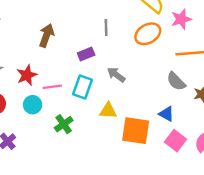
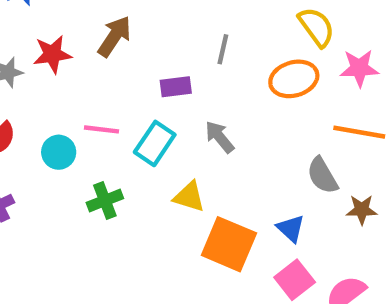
red star: (27, 75) -> (52, 54), moved

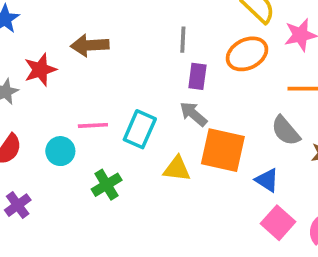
brown arrow: (114, 36) -> (90, 45), turned -117
purple rectangle: (176, 87) -> (197, 76), moved, turned -65
orange square: (229, 244) -> (223, 150), moved

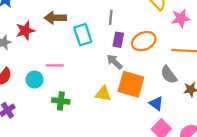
orange ellipse: (247, 54) -> (144, 41), moved
cyan rectangle: (140, 129) -> (83, 35), moved, turned -45
green cross: (107, 185) -> (61, 101), turned 35

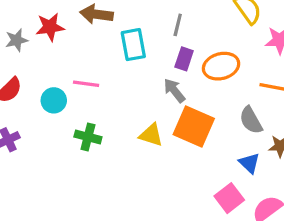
blue triangle: (156, 103) -> (249, 163), moved

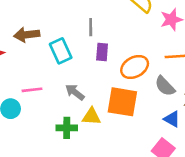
orange ellipse: (221, 66) -> (135, 67), moved
gray arrow: (174, 90) -> (75, 92), moved
green cross: (88, 137) -> (67, 128), moved

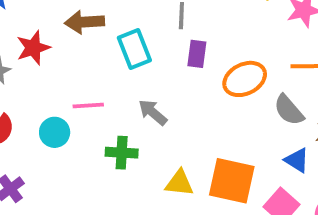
orange square: (122, 102) -> (232, 181), moved
yellow triangle: (91, 116) -> (179, 183), moved
green cross: (67, 128) -> (122, 153), moved

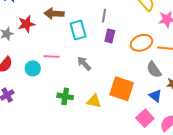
orange ellipse: (245, 79) -> (141, 43), moved
green cross: (122, 153) -> (65, 96), moved
orange square: (232, 181) -> (122, 89), moved

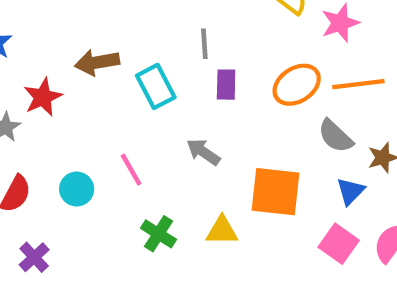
pink line: (51, 57) -> (131, 170), moved, turned 70
gray arrow: (84, 63) -> (203, 152), moved
green cross: (65, 96) -> (158, 234), turned 35
blue triangle: (155, 96) -> (350, 191), turned 48

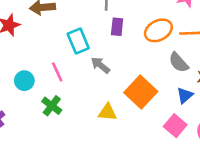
cyan rectangle: (156, 86) -> (78, 41), moved
orange square: (276, 192) -> (141, 92), turned 32
green cross: (158, 234) -> (52, 106), moved

